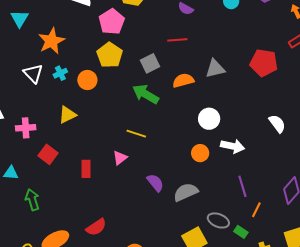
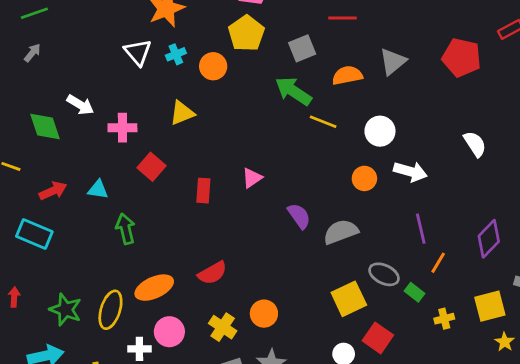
gray triangle: (215, 69) -> (393, 61), turned -30
yellow line: (136, 134) -> (323, 122), moved

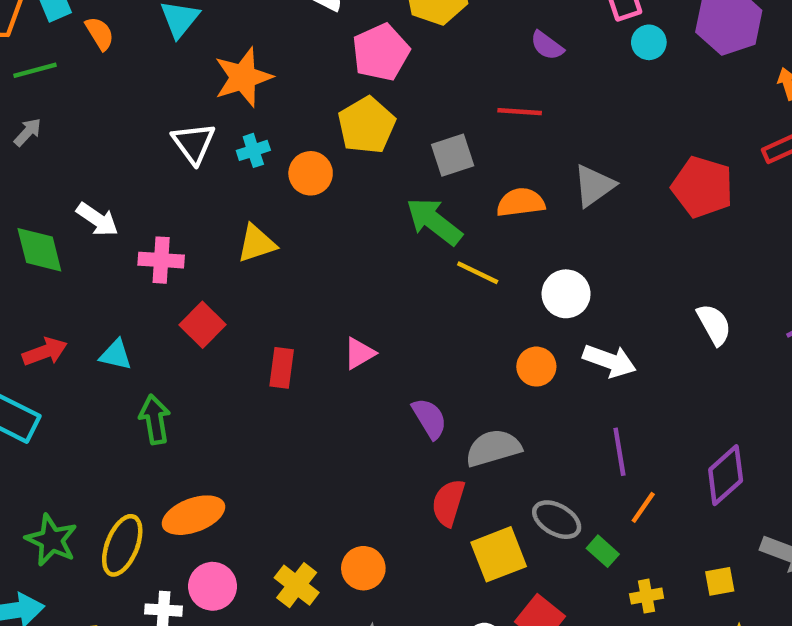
red semicircle: (212, 273) -> (448, 503), moved, turned 132
yellow square: (490, 306) -> (720, 581), size x0.6

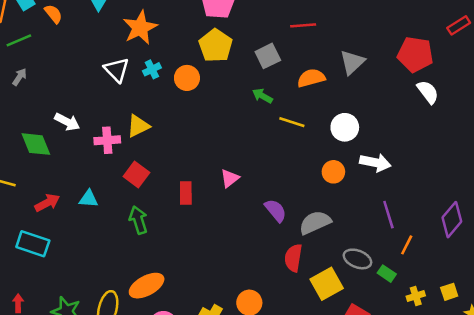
green arrow: (434, 221) -> (262, 96), size x0.6
yellow triangle: (257, 244) -> (138, 126), moved
white semicircle: (714, 324) -> (428, 92), moved
green arrow: (155, 419) -> (138, 220), moved
yellow square: (720, 581) -> (449, 292), moved

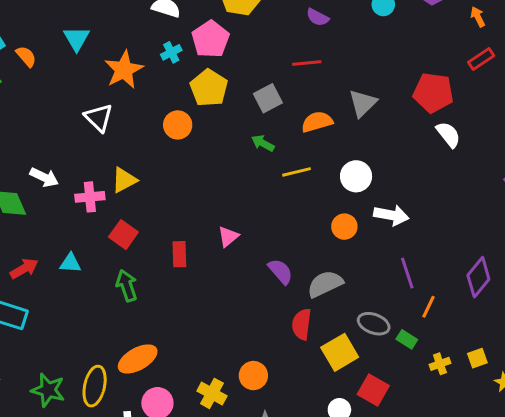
cyan cross: (152, 69) -> (171, 52), moved
yellow line: (292, 122) -> (297, 172), turned -30

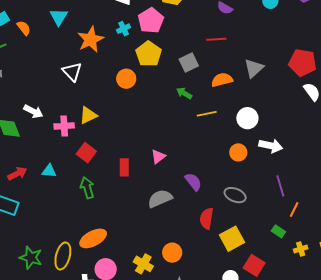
gray semicircle: (325, 284) -> (160, 199), moved
gray ellipse: (374, 324) -> (235, 195), moved

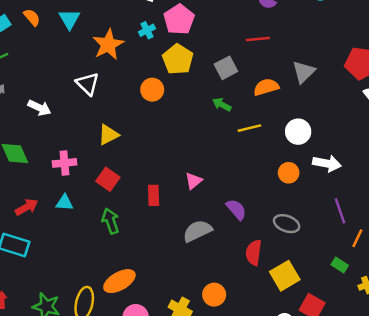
orange semicircle: (24, 28) -> (32, 17), moved
white arrow: (33, 111) -> (39, 108), moved
pink cross: (64, 126) -> (64, 163), moved

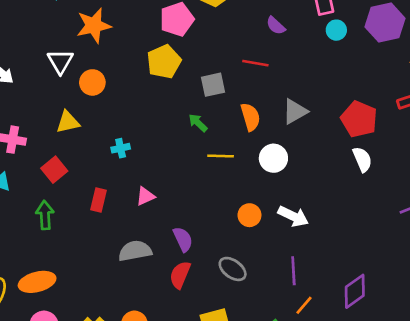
cyan cross: (147, 30) -> (121, 148), moved
orange semicircle: (266, 87) -> (250, 117), turned 75
orange circle: (152, 90) -> (92, 82), moved
white circle: (298, 132) -> (273, 158), moved
red semicircle: (254, 253) -> (180, 275), moved

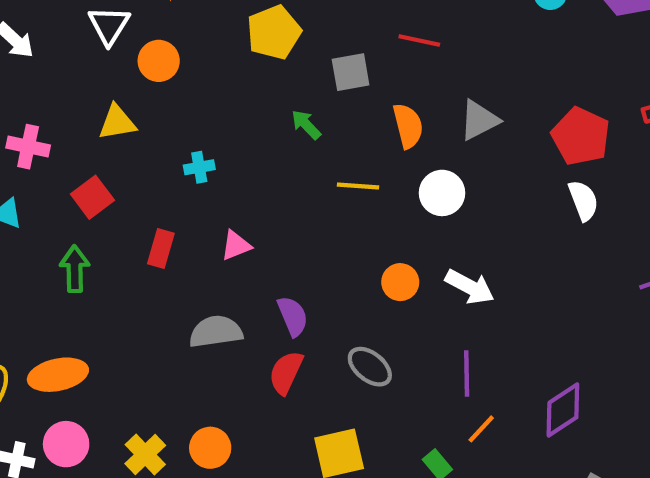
green arrow: (198, 123) -> (306, 125), moved

